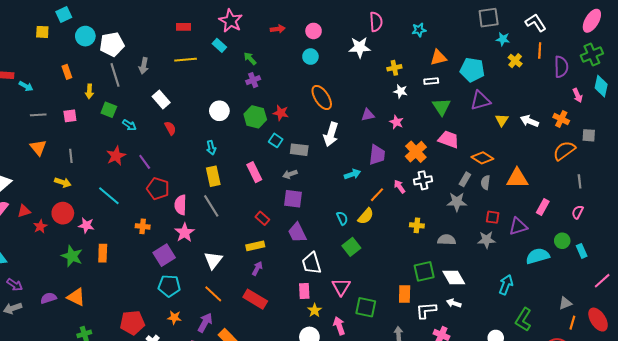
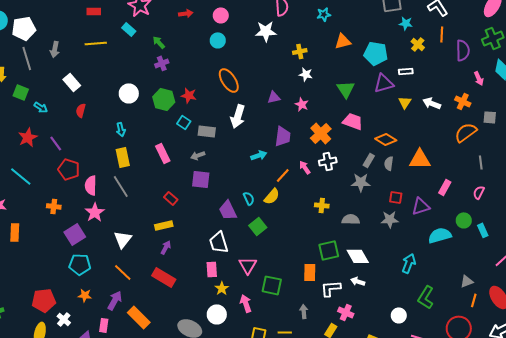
white rectangle: (431, 81) -> (406, 71), moved
red semicircle: (170, 128) -> (81, 110), turned -136
purple trapezoid: (297, 233) -> (228, 210), moved

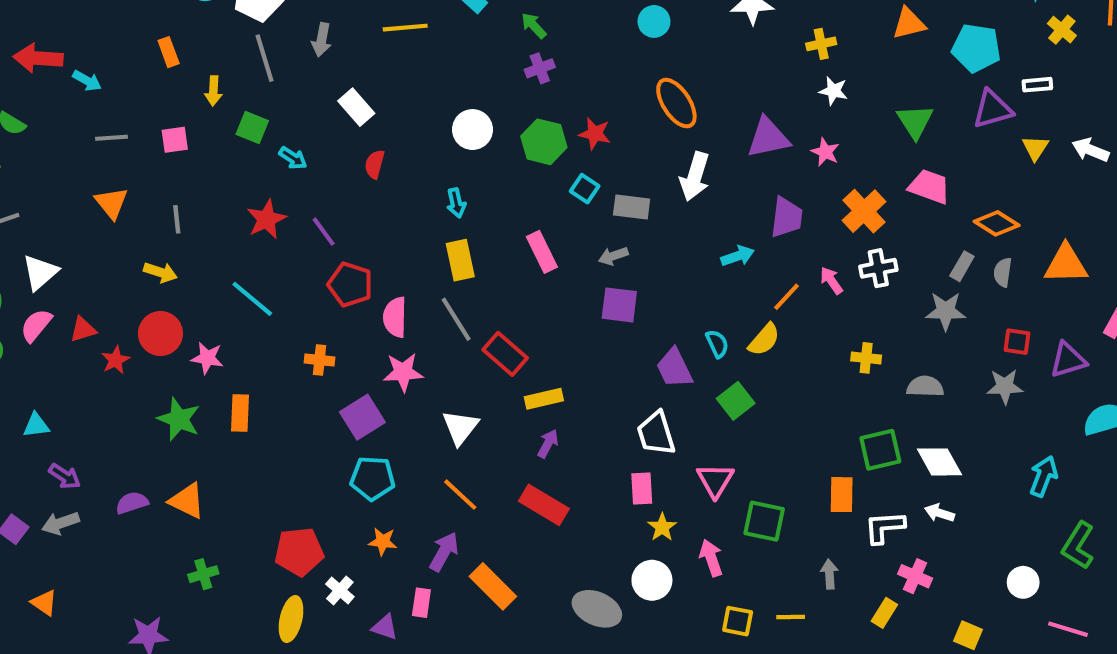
purple triangle: (274, 97) -> (768, 138), size x1.6
red rectangle: (171, 198) -> (505, 354), moved, size x1.5
pink star: (95, 212) -> (403, 372), turned 30

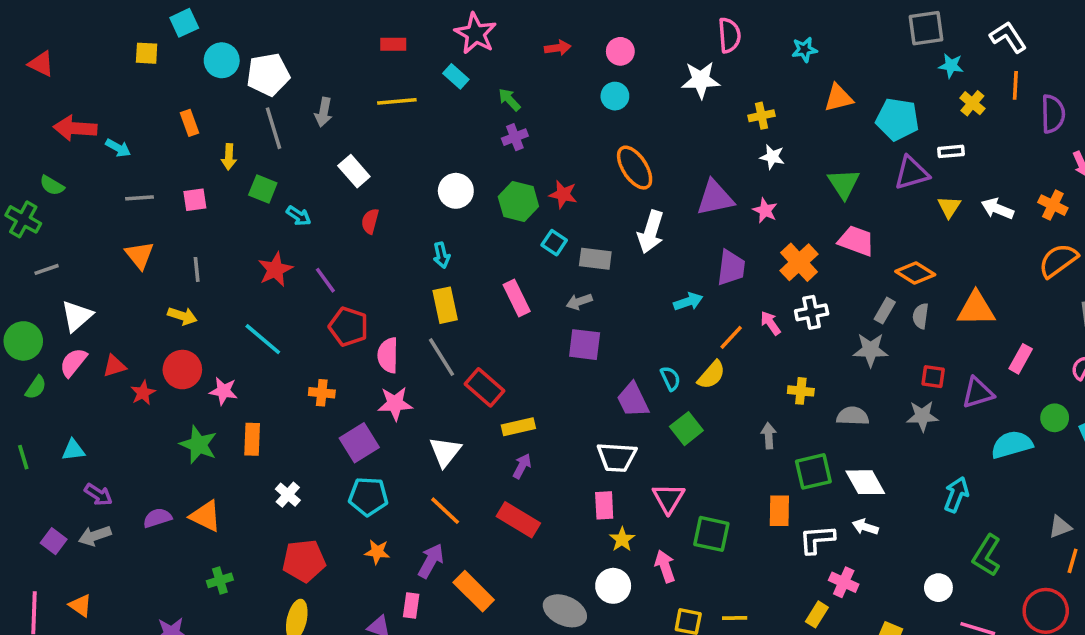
white trapezoid: (656, 433) -> (617, 457), turned -69
gray arrow: (829, 574) -> (769, 436), moved
white cross: (340, 590) -> (288, 495), moved

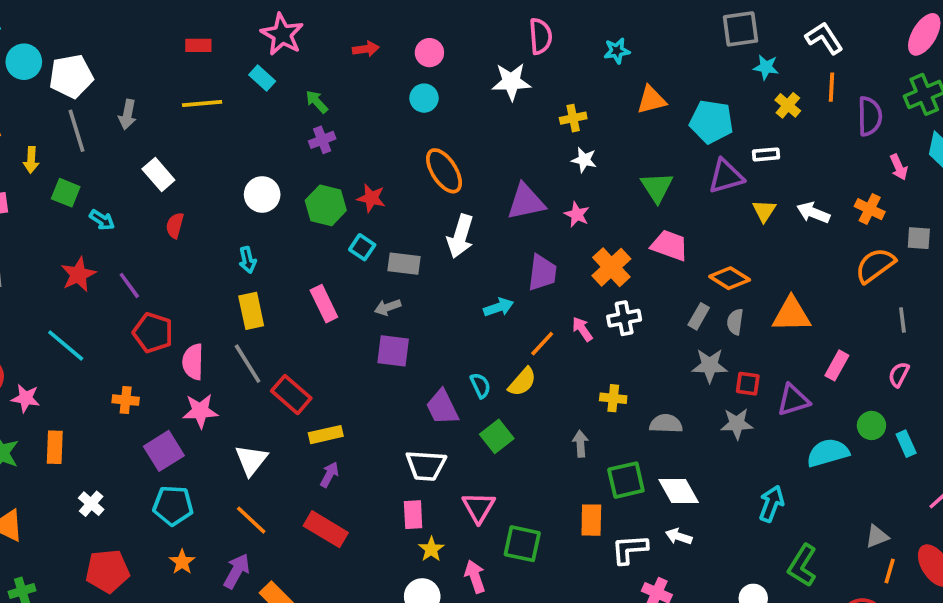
gray star: (871, 350) -> (710, 365), moved
orange star: (377, 552) -> (182, 562), turned 30

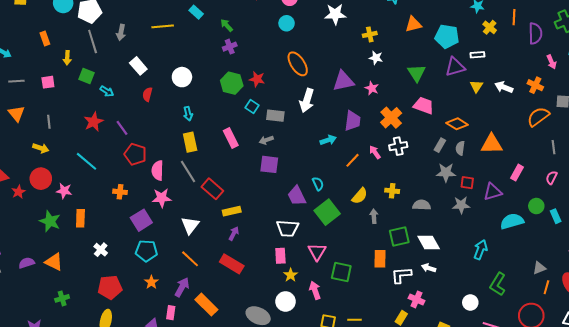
white circle: (262, 194) -> (182, 77), moved
yellow semicircle: (522, 382) -> (360, 196), moved
green square: (497, 436) -> (327, 212), size x1.4

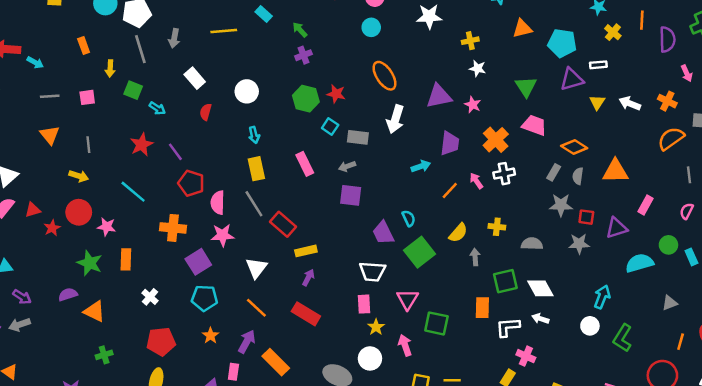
orange cross: (120, 192) -> (173, 228), size x1.5
purple semicircle: (27, 263) -> (68, 294), moved
gray triangle: (539, 268) -> (670, 303), moved
white circle: (470, 302) -> (590, 326), moved

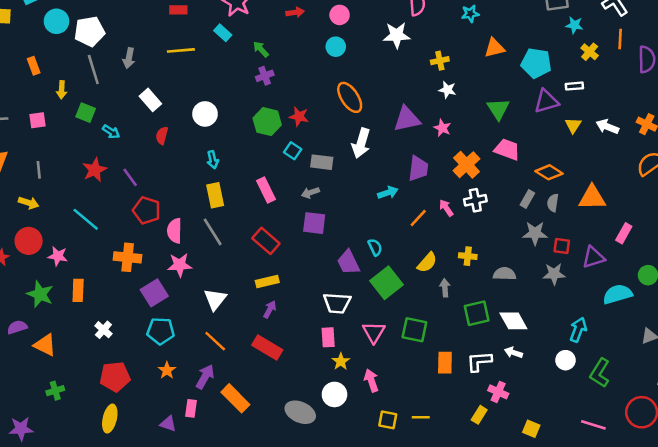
red rectangle: (283, 224) -> (266, 241), moved
orange rectangle: (482, 308) -> (445, 363), moved
green square: (436, 323) -> (414, 330), moved

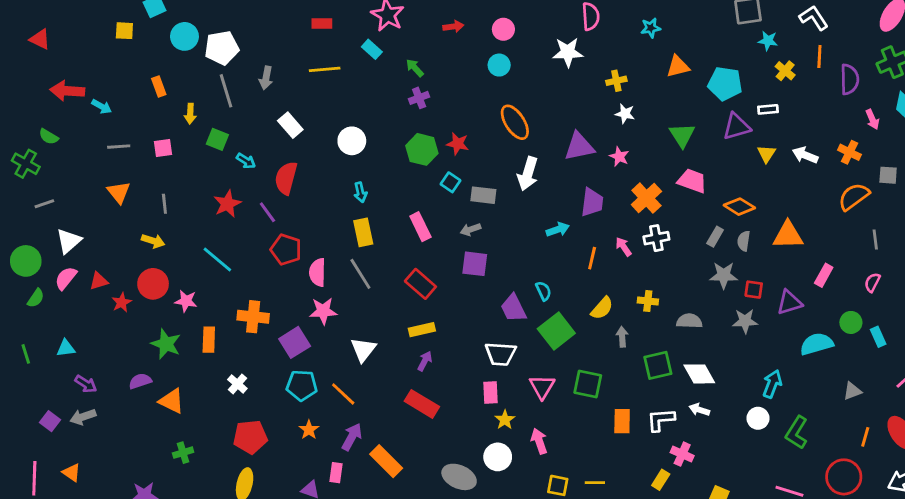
red semicircle: (162, 136) -> (286, 178), moved, size x1.6
orange line: (418, 218) -> (592, 258), turned -30
orange cross: (128, 257) -> (253, 317), moved
orange line: (215, 341) -> (343, 394), moved

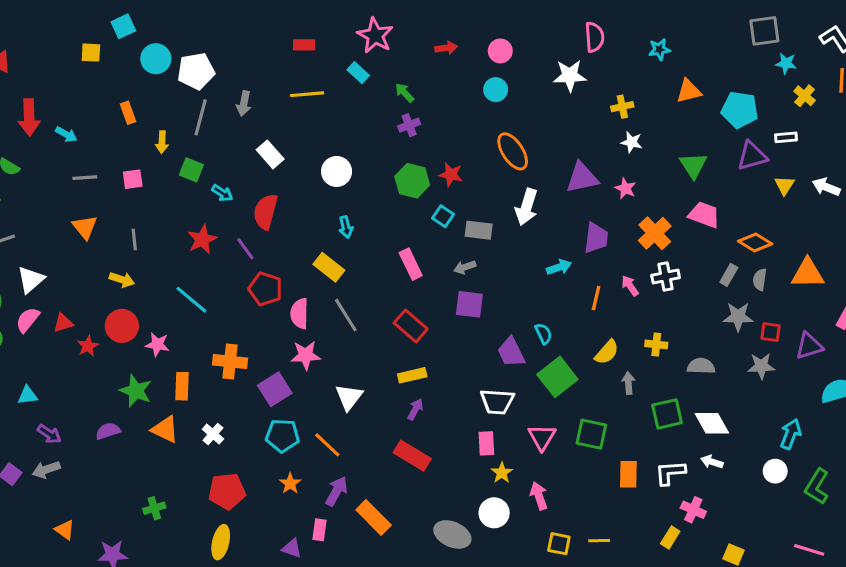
red arrow: (67, 91) -> (29, 117), turned -96
gray line: (226, 91) -> (201, 117), turned 32
yellow rectangle: (363, 232) -> (329, 267), moved, turned -40
orange triangle: (172, 401) -> (165, 429), moved
orange triangle: (72, 473) -> (65, 530), moved

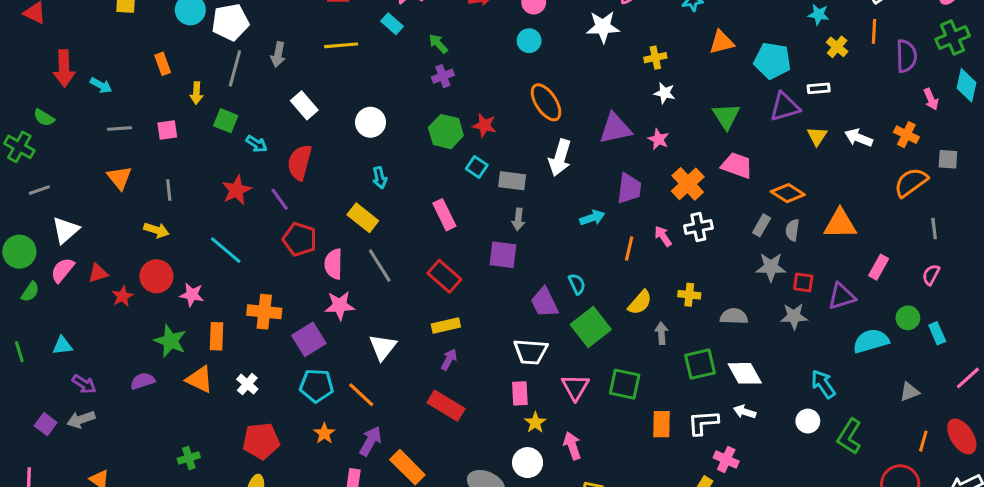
gray arrow: (465, 267) -> (518, 219), moved, turned -65
cyan arrow: (791, 434) -> (823, 384), turned -56

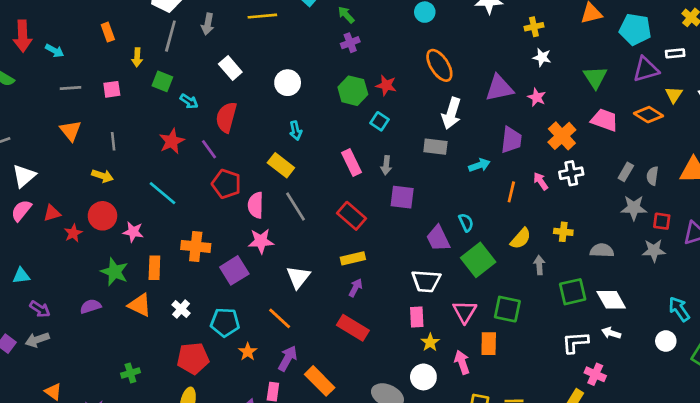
gray rectangle: (512, 181) -> (435, 147), moved
orange diamond: (788, 193) -> (648, 115), moved
gray arrow: (518, 219) -> (386, 165), moved
cyan pentagon: (317, 386) -> (225, 322), moved
orange rectangle: (662, 424) -> (489, 344), moved

